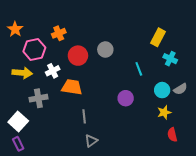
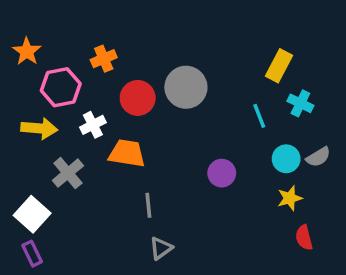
gray circle: (105, 50) -> (186, 87), size x1.5
cyan line: (139, 69) -> (259, 116), moved
gray cross: (38, 98) -> (68, 173), turned -30

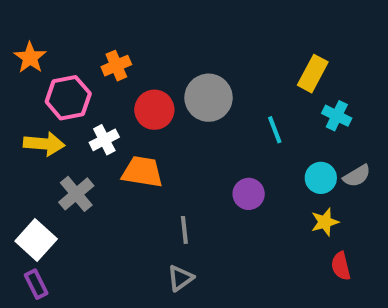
cyan line: (259, 116) -> (275, 130), moved
gray line: (148, 205) -> (184, 230), moved

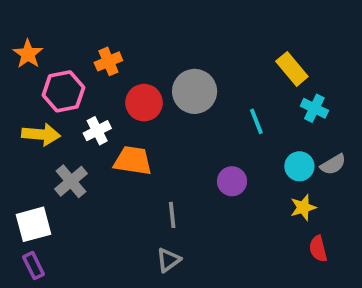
yellow rectangle: (313, 74) -> (292, 69), turned -68
white square: (36, 240) -> (34, 224), turned 33

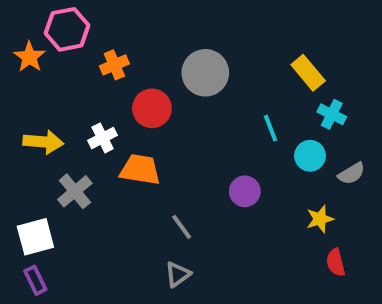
pink hexagon: (63, 91) -> (67, 29), moved
gray circle: (195, 91) -> (205, 73), moved
cyan circle: (299, 166) -> (310, 156), moved
gray line: (172, 215) -> (182, 227), turned -30

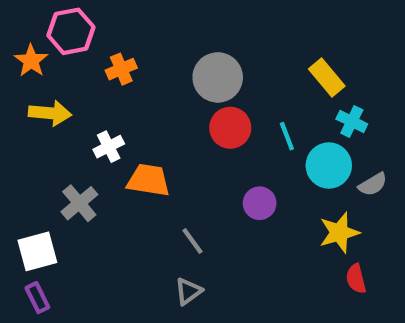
red circle: (152, 108) -> (230, 128), moved
yellow arrow: (43, 142) -> (50, 113), moved
cyan circle: (310, 156) -> (329, 165), size x1.4
yellow star: (320, 219) -> (339, 233), size x1.4

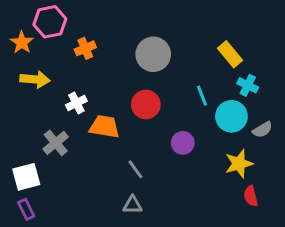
red circle: (230, 128) -> (146, 104), moved
gray triangle: (188, 291) -> (133, 205), turned 36

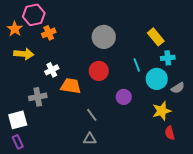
orange cross: (85, 48) -> (49, 33), moved
cyan cross: (248, 85) -> (168, 58), turned -32
gray cross: (56, 143) -> (38, 97), turned 30

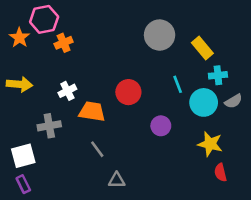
gray circle: (104, 37) -> (160, 35), moved
yellow arrow: (24, 54) -> (19, 84), moved
gray semicircle: (178, 88) -> (233, 101), moved
yellow star: (162, 111) -> (210, 144), turned 30
gray line: (92, 115) -> (97, 149), moved

